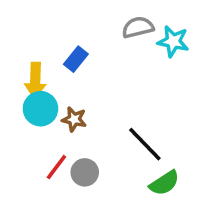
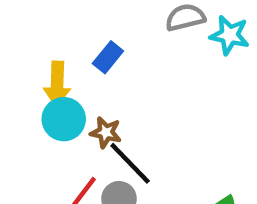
black line: (145, 144) -> (130, 163), moved

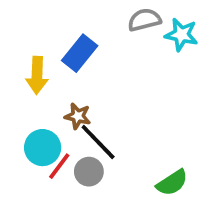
blue rectangle: (108, 57) -> (80, 53), size x1.4
cyan circle: (64, 119) -> (43, 148), moved

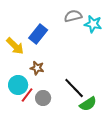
yellow arrow: (37, 75) -> (15, 46), turned -48
black line: (98, 142) -> (74, 88), moved

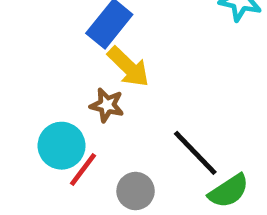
yellow arrow: (15, 46) -> (128, 67), moved
gray circle: (43, 98) -> (136, 191), moved

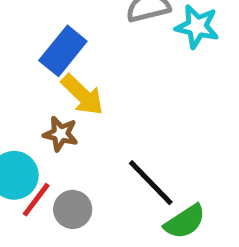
gray circle: (136, 191) -> (73, 209), moved

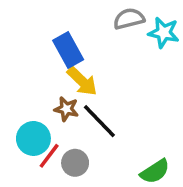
blue rectangle: (63, 51) -> (68, 50), turned -68
black line: (151, 183) -> (99, 121), moved

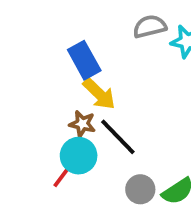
cyan circle: (33, 138) -> (79, 156), moved
gray circle: (75, 163) -> (140, 189), moved

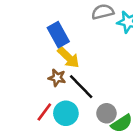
cyan circle: (79, 156) -> (66, 113), moved
gray circle: (140, 189) -> (106, 113), moved

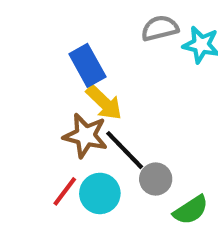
brown star: (57, 78) -> (85, 136), size x1.5
gray circle: (106, 113) -> (156, 179), moved

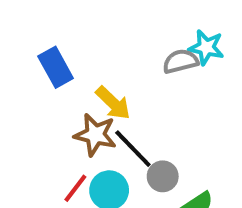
gray semicircle: (160, 28) -> (181, 61), moved
blue rectangle: (87, 65) -> (56, 67), moved

